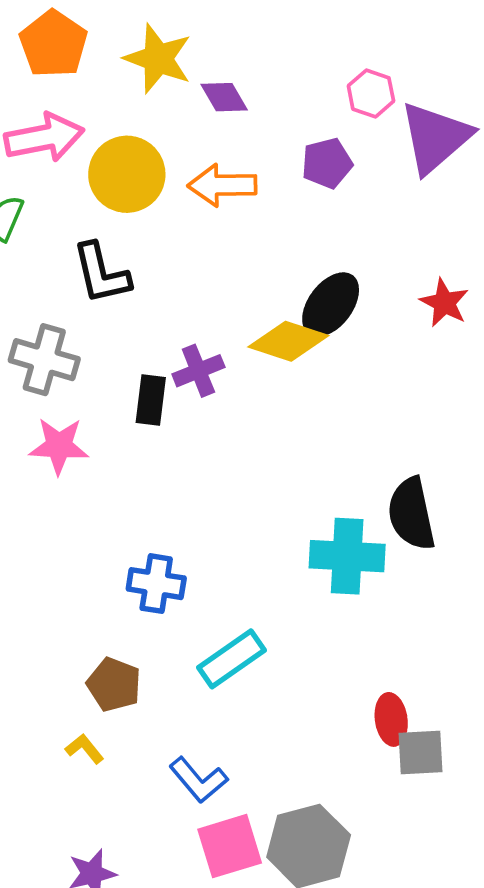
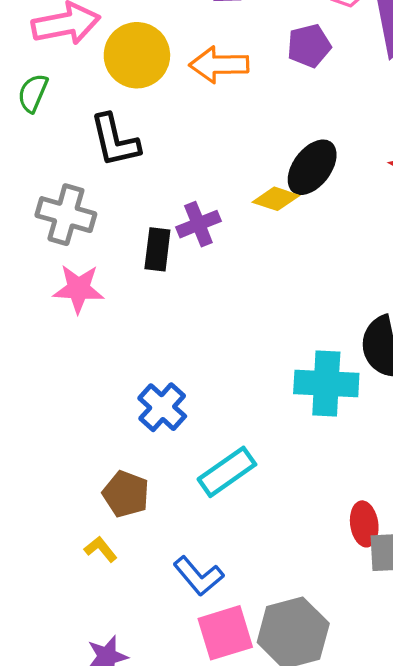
yellow diamond: (288, 341) -> (276, 199), size x0.7
blue cross: (156, 584) -> (162, 407), turned 33

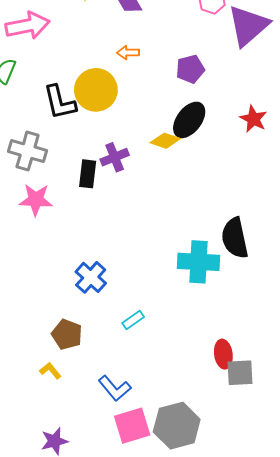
purple pentagon: (309, 46) -> (190, 69), moved
yellow circle: (137, 55) -> (96, 90), moved
orange arrow: (219, 65) -> (128, 53), size x0.6
cyan rectangle: (227, 472) -> (133, 320), size x0.6

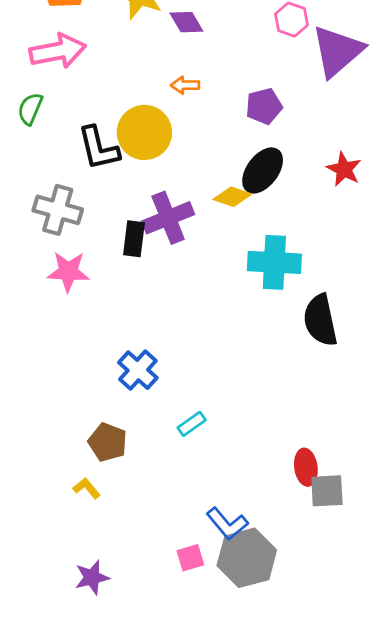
purple cross: (115, 157) -> (168, 218), size x1.4
cyan cross: (198, 262) -> (274, 262), moved
blue L-shape: (115, 388) -> (227, 524), moved
pink square: (132, 426) -> (190, 558), size x0.6

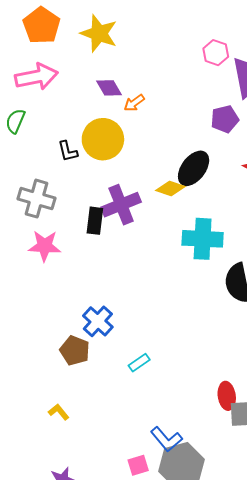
purple diamond: (186, 22) -> (109, 88), moved
orange arrow: (185, 85) -> (134, 103), turned -35
purple pentagon: (264, 106) -> (225, 119), moved
black L-shape: (98, 148) -> (68, 151), size x0.6
brown pentagon: (108, 442) -> (75, 351), moved

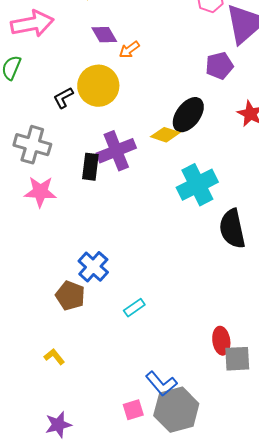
black L-shape: (68, 151) -> (63, 98), turned 75
cyan cross: (203, 239) -> (197, 185), turned -30

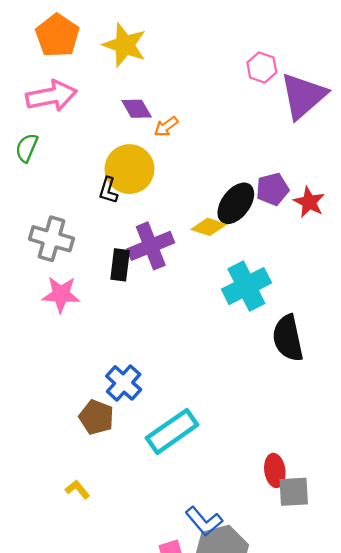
purple pentagon: (219, 66) -> (272, 189), moved
black L-shape: (63, 98) -> (108, 190), moved, turned -45
cyan rectangle: (134, 308) -> (172, 431), size x2.0

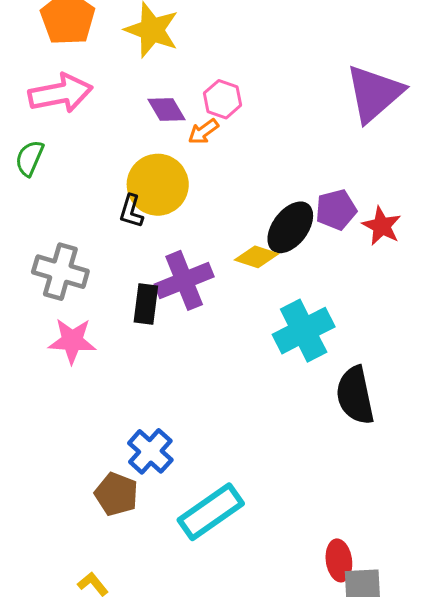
pink hexagon: (262, 67) -> (223, 99), moved

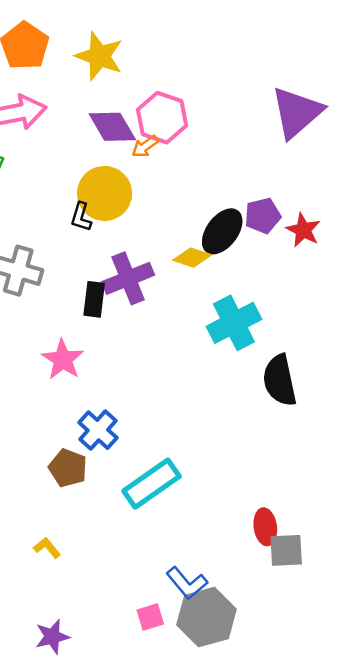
pink hexagon: (223, 99) -> (162, 118), size x1.5
purple diamond: (167, 110) -> (112, 127), size x1.4
pink star: (72, 341) -> (63, 359), moved, turned 30

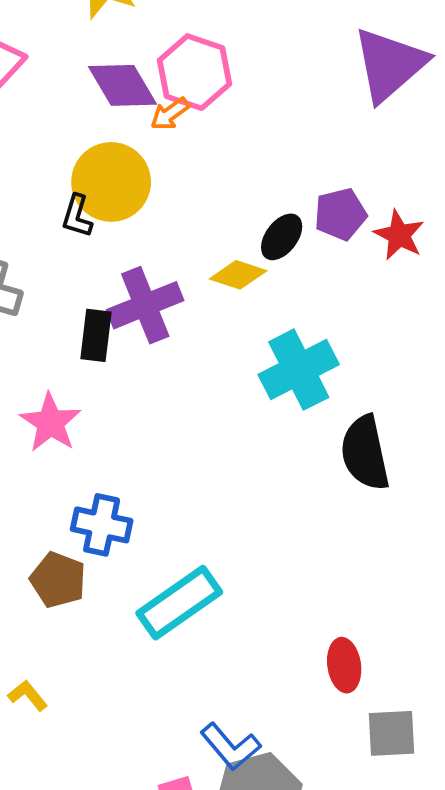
black ellipse: (222, 231) -> (282, 237), size x0.7
blue cross: (98, 430) -> (102, 525), turned -30
gray square: (286, 550) -> (392, 733), moved

